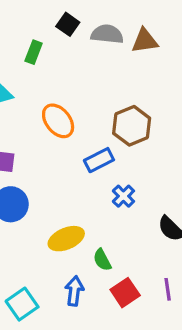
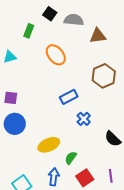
brown triangle: (145, 41) -> (98, 36), moved
orange ellipse: (58, 121) -> (56, 55), moved
brown hexagon: (132, 126) -> (104, 76), moved
green semicircle: (102, 260) -> (71, 158), turned 64

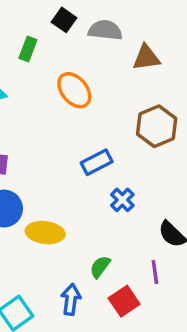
yellow ellipse: (49, 145) -> (45, 233), moved, turned 30
purple line: (111, 176) -> (155, 272), moved

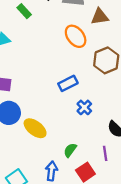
green rectangle: (28, 49) -> (24, 11), turned -64
orange ellipse: (74, 90) -> (76, 36), moved
yellow ellipse: (45, 233) -> (35, 128), turned 30

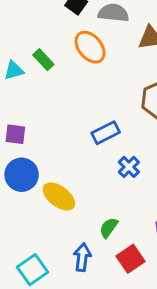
green rectangle: (24, 11) -> (43, 60), moved
orange ellipse: (76, 36) -> (90, 47), moved

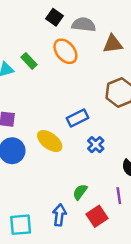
yellow ellipse: (59, 197) -> (50, 141), moved
cyan square: (32, 270) -> (21, 225), turned 30

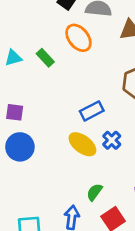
green rectangle: (29, 61) -> (45, 58), moved
yellow ellipse: (50, 141) -> (82, 144), moved

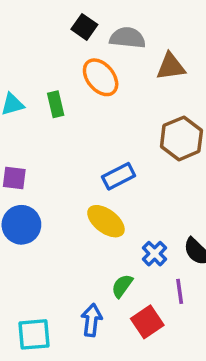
green rectangle: (45, 58) -> (56, 104), turned 30
blue cross: (112, 140) -> (155, 254), moved

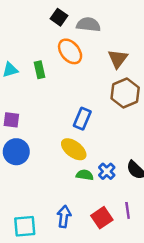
brown triangle: (171, 67) -> (118, 59), moved, turned -45
blue rectangle: (119, 176) -> (82, 119), turned -40
green semicircle: (122, 286) -> (85, 175), moved, turned 63
purple line: (180, 291) -> (128, 210), moved

